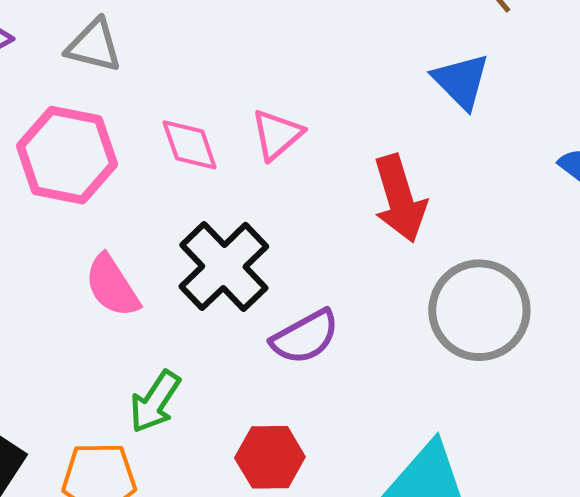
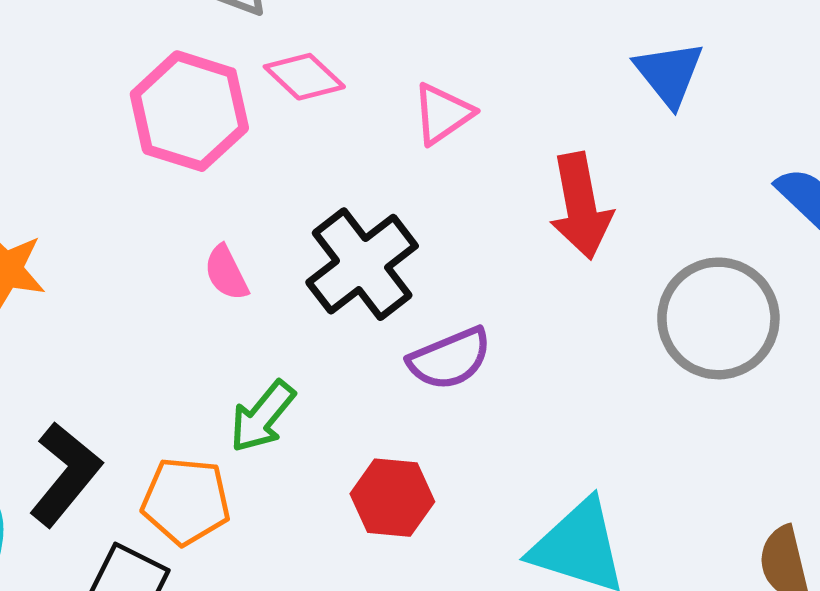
pink diamond: (190, 145) -> (304, 77), moved, turned -34
pink semicircle: (112, 286) -> (226, 273), size x0.7
gray circle: (479, 310) -> (718, 318), moved

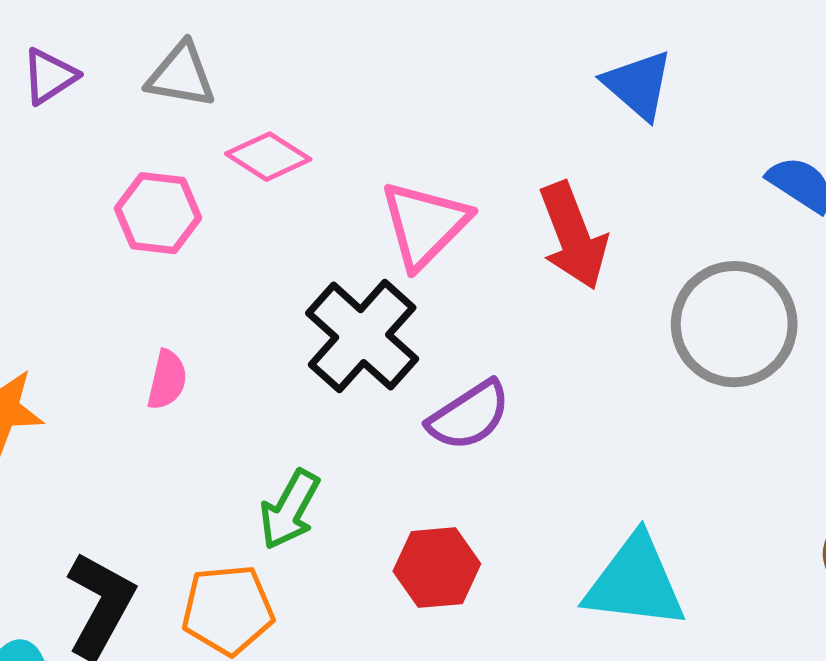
pink hexagon: (189, 111) -> (158, 213), size x0.7
pink triangle: (443, 114) -> (425, 224), moved, size x1.4
pink semicircle: (226, 273) -> (167, 380), moved, turned -130

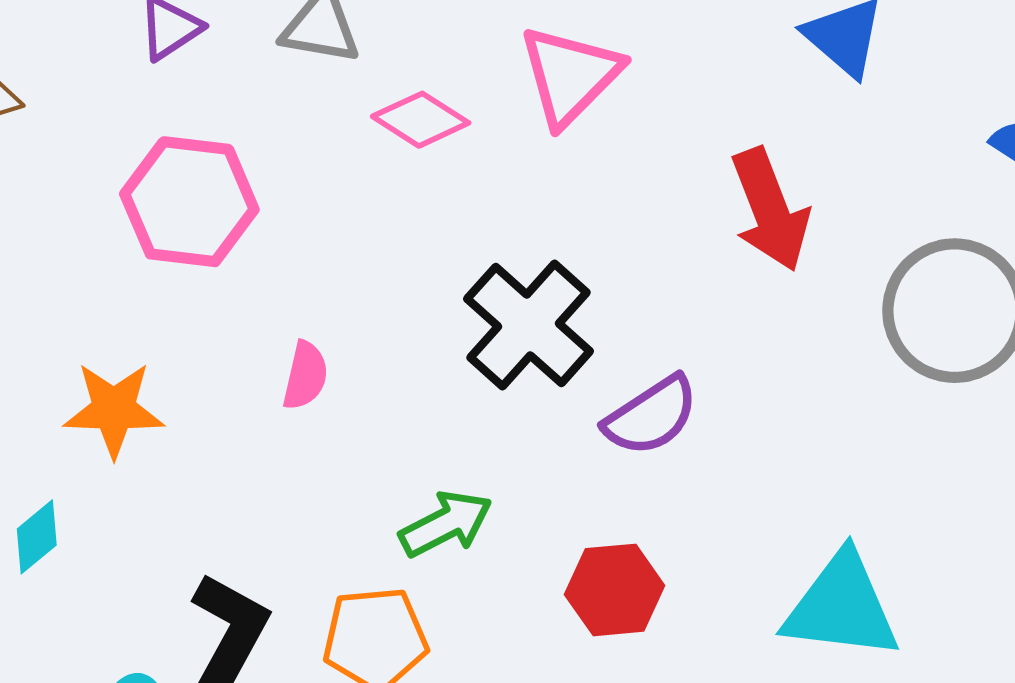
pink hexagon: (158, 213) -> (189, 202), moved, size x1.4
pink triangle: (425, 224) -> (570, 75), moved
green arrow: (290, 510) -> (446, 524), turned -146

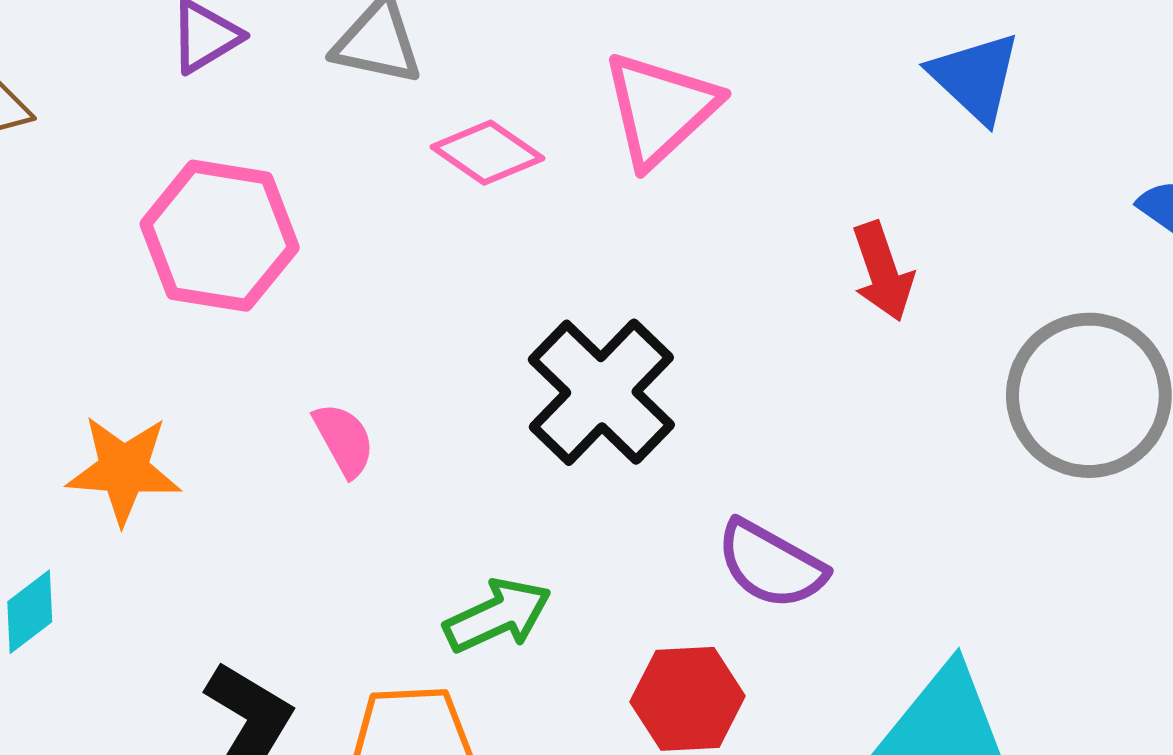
red arrow: (770, 210) -> (883, 272), size x0.7
pink semicircle: (305, 376) -> (344, 440), turned -44
purple semicircle: (651, 416) -> (771, 565), moved, turned 60

